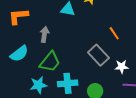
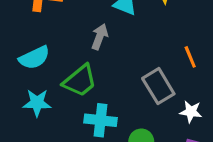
gray arrow: (45, 34) -> (100, 37), moved
cyan star: (38, 85) -> (37, 103), moved

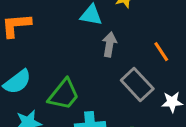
gray arrow: (100, 37) -> (109, 44), moved

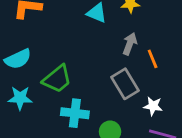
gray arrow: (109, 44) -> (130, 44), moved

